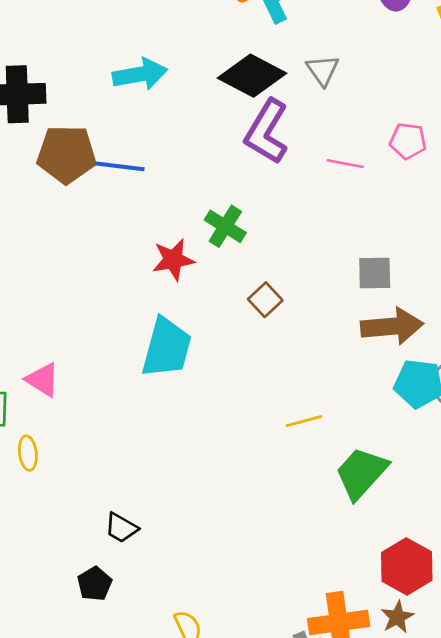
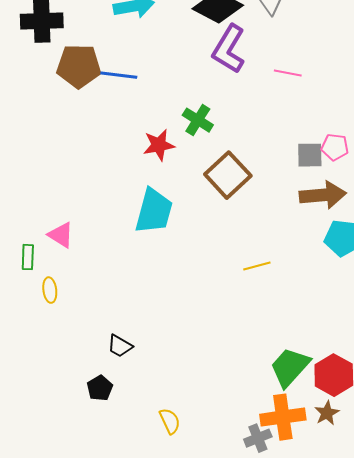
pink pentagon: (408, 141) -> (335, 147), moved
brown square: (265, 300) -> (228, 175), size x1.8
green trapezoid: (361, 473) -> (290, 367), moved

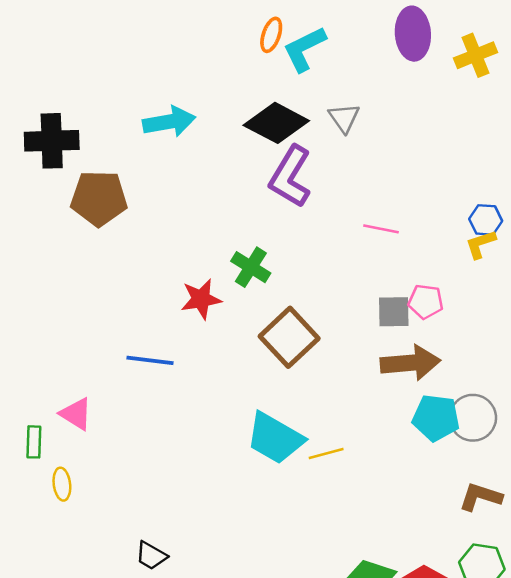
pink line: (288, 73) -> (381, 229), moved
blue line: (119, 75) -> (150, 360), moved
cyan trapezoid: (154, 211) -> (275, 438), moved, turned 105

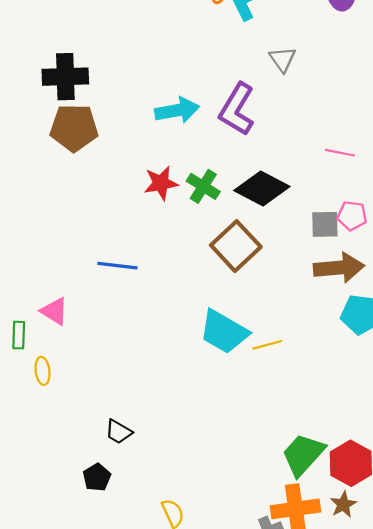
cyan arrow: (169, 122) -> (177, 110), moved
black diamond: (276, 123) -> (262, 189), moved
black cross: (52, 141) -> (65, 77), moved
pink line: (381, 229) -> (340, 153), moved
red star: (201, 299) -> (161, 183), moved

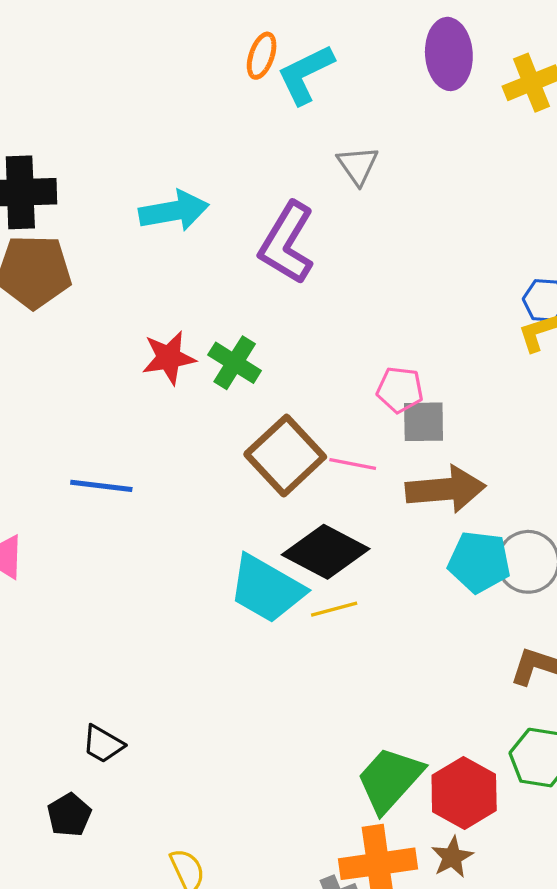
cyan arrow: (177, 110) -> (174, 211), moved
pink line: (340, 153) -> (353, 464), moved
black diamond: (262, 189) -> (326, 552), moved
pink pentagon: (352, 216) -> (400, 390), moved

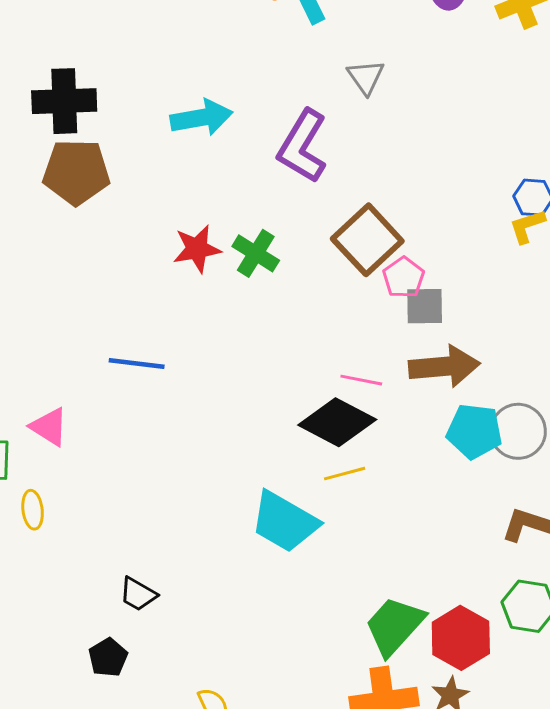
pink pentagon: (400, 390) -> (404, 277), turned 30
brown square: (285, 456) -> (367, 240), moved
pink line: (353, 464) -> (361, 380), moved
cyan trapezoid: (267, 589) -> (284, 522), moved

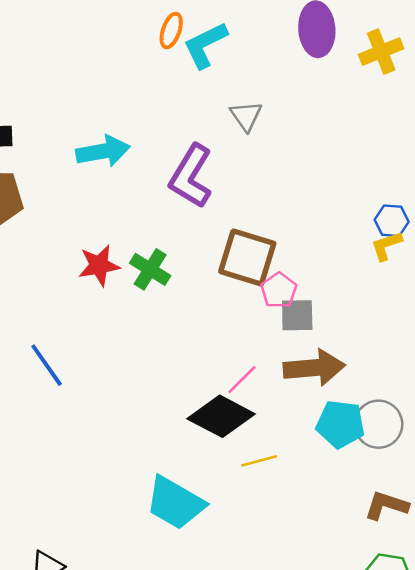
brown square: (367, 240) -> (247, 258), turned -30
blue line: (137, 363) -> (47, 365), turned 48
pink line: (361, 380) -> (242, 380), turned -56
yellow line: (345, 474) -> (259, 461), moved

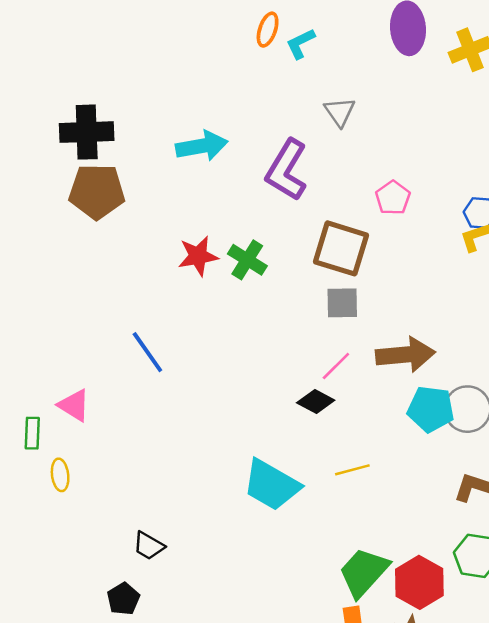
cyan L-shape: (205, 45) -> (300, 43), size x0.7
pink pentagon: (279, 290) -> (393, 198), moved
gray square: (297, 315) -> (342, 303), moved
black diamond: (221, 416) -> (316, 401), size x0.6
yellow line: (259, 461) -> (352, 470), moved

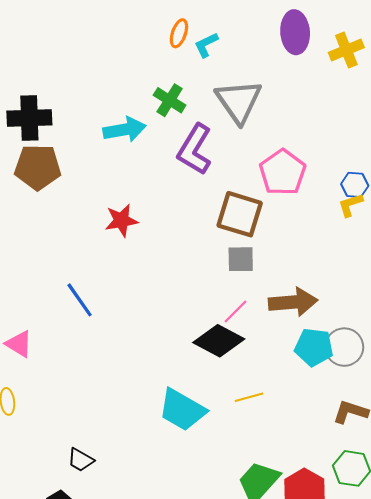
gray triangle: (340, 112) -> (239, 101), size x1.8
pink pentagon: (393, 198) -> (283, 172), size x1.6
green cross: (247, 260) -> (170, 100), moved
black diamond: (316, 401) -> (219, 341), size x1.6

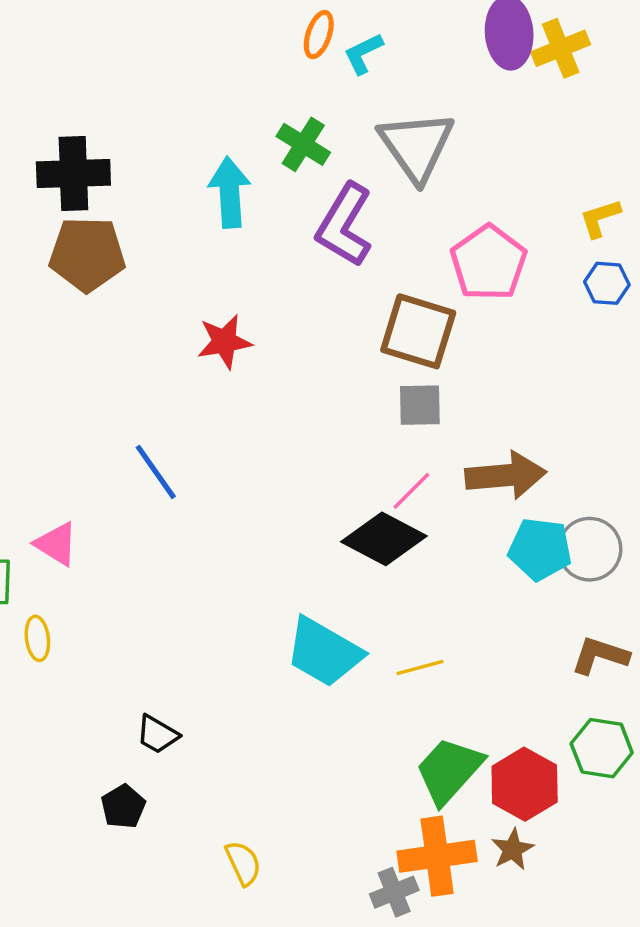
yellow cross: (346, 50) -> (561, 48), moved
cyan arrow: (125, 129) -> (230, 192), turned -84
yellow L-shape: (351, 205) -> (600, 218), moved
yellow line: (249, 397) -> (420, 668), moved

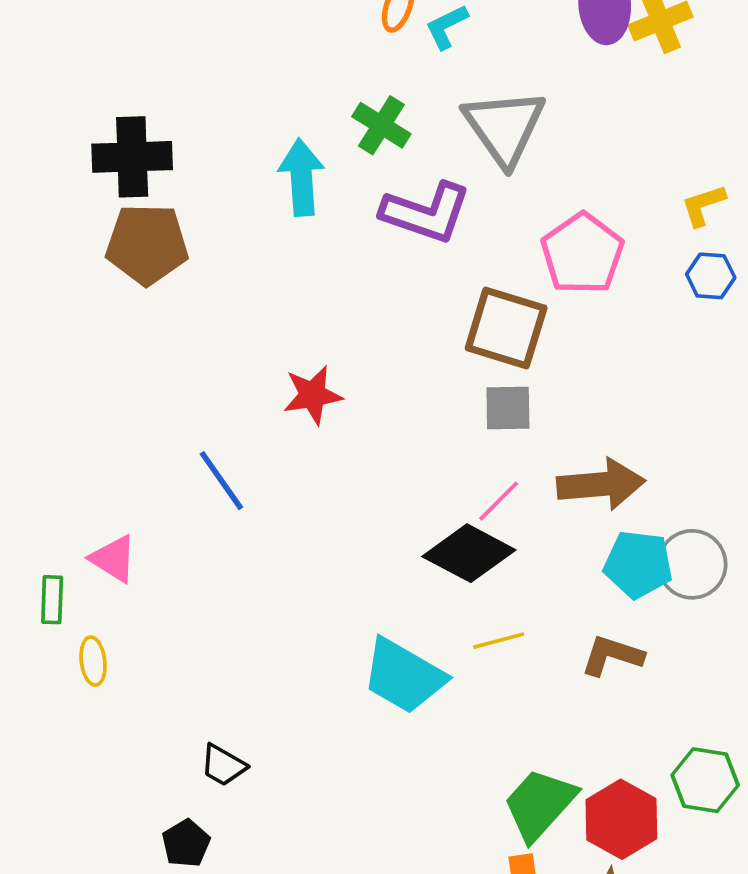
purple L-shape: (344, 225) -> (426, 213), turned -102
red star: (224, 342) -> (313, 395), moved
brown L-shape: (600, 656) -> (612, 655), moved
yellow line: (420, 668) -> (499, 641), moved

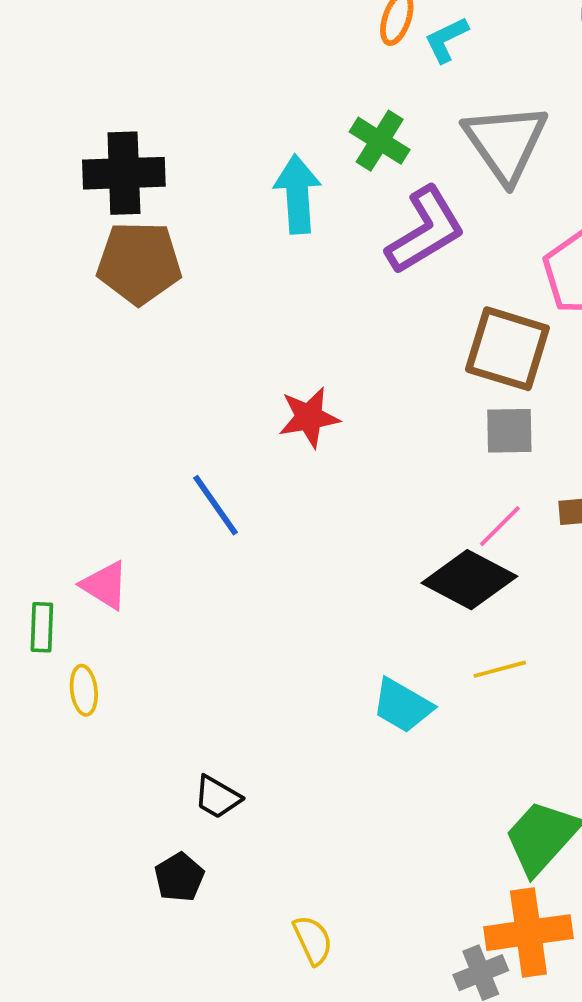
purple L-shape: (426, 213) -> (425, 230), turned -50
cyan trapezoid: (404, 676) -> (402, 705), size x0.7

